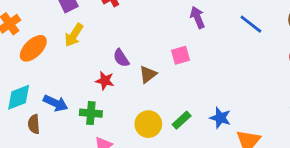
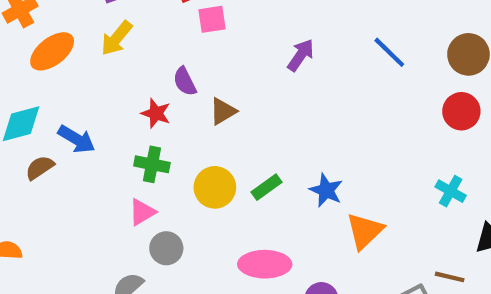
purple arrow: (197, 17) -> (301, 55), moved, turned 50
pink square: (181, 55) -> (212, 19), moved
green cross: (91, 113) -> (152, 164), moved
brown semicircle: (34, 124) -> (40, 168), turned 54

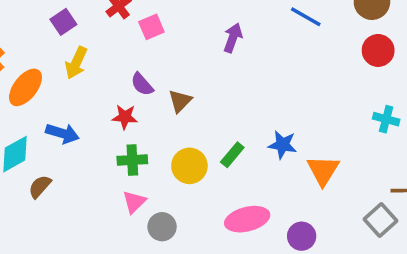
blue arrow: (77, 139) -> (62, 133), moved

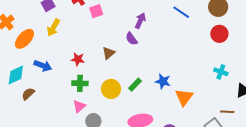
purple semicircle: (142, 84) -> (131, 39), moved

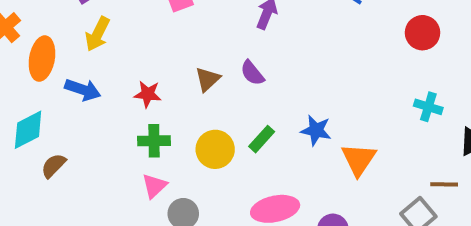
orange ellipse: (24, 39) -> (42, 59), turned -30
purple semicircle: (131, 39) -> (252, 73), moved
blue arrow: (43, 66) -> (83, 90), moved

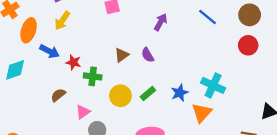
red star: (148, 94) -> (73, 62), moved
cyan cross: (428, 107) -> (213, 85), moved, size x1.5
blue star: (316, 130) -> (180, 93), turned 30
green cross: (154, 141) -> (93, 76), moved
brown semicircle: (53, 166) -> (58, 95), moved

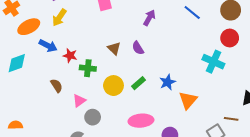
orange ellipse: (29, 30) -> (29, 27), turned 45
brown triangle: (122, 55) -> (114, 48), turned -40
cyan cross: (213, 85) -> (213, 62), moved
brown semicircle: (58, 95) -> (57, 86), turned 96

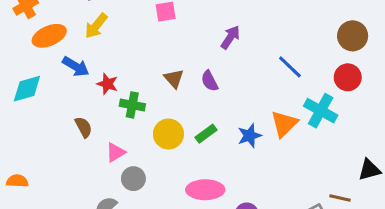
blue line: (192, 13) -> (290, 67), moved
orange triangle: (188, 100) -> (284, 124), moved

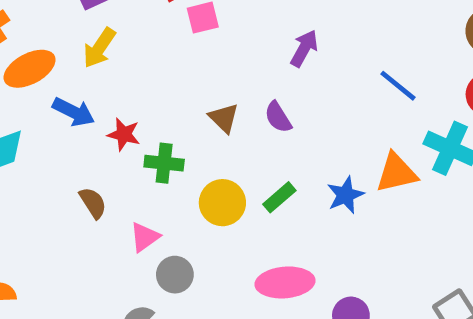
orange triangle: (284, 124) -> (396, 173), turned 36

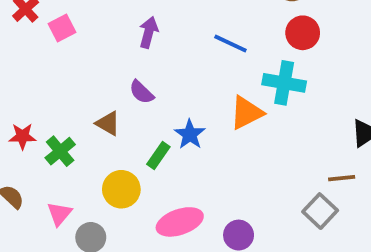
brown triangle: (224, 118) -> (108, 123), moved
green cross: (164, 163) -> (60, 151), turned -32
blue star: (345, 195) -> (190, 134), moved
yellow circle: (222, 203) -> (121, 189), moved

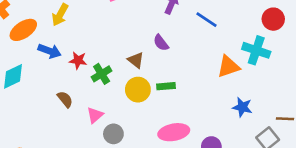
blue line: (230, 43) -> (207, 20), moved
blue star: (190, 134) -> (242, 107), moved, turned -30
green rectangle: (158, 155) -> (166, 86), turned 42
yellow circle: (121, 189) -> (138, 90), moved

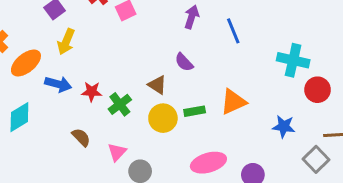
red circle: (273, 19) -> (318, 90), moved
blue line: (207, 20) -> (233, 31), turned 40
orange triangle: (228, 67) -> (233, 102), moved

